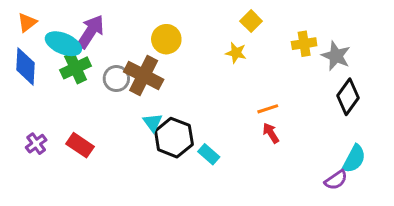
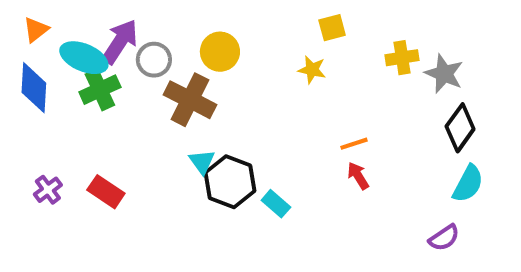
yellow square: (251, 21) -> (332, 28), turned 30
gray circle: (116, 79) -> (154, 60), moved
cyan semicircle: (354, 159) -> (468, 184), moved

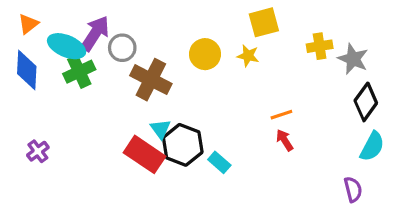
yellow square: (332, 28) -> (264, 22), size x1.4
yellow circle: (220, 52) -> (205, 54), moved
red rectangle: (106, 192) -> (145, 154), moved, size x1.4
purple semicircle: (444, 238) -> (353, 189), turned -70

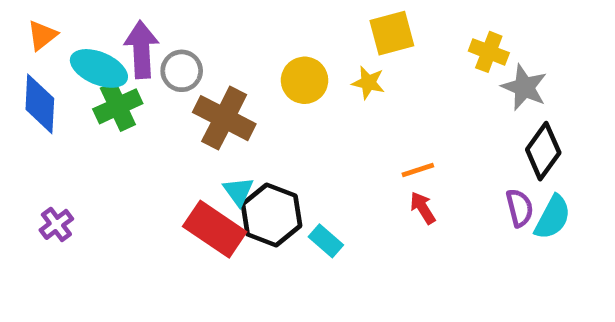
purple arrow: (95, 33) -> (141, 50), turned -36
yellow cross: (320, 46) -> (489, 52), moved, turned 30
purple semicircle: (353, 189) -> (520, 208), moved

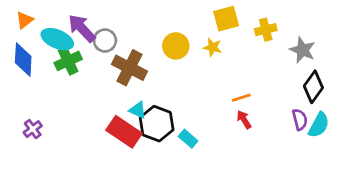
purple arrow: (141, 50) -> (82, 28), turned -40
yellow cross: (489, 52) -> (266, 30), moved, turned -35
cyan triangle: (238, 191) -> (138, 110), turned -30

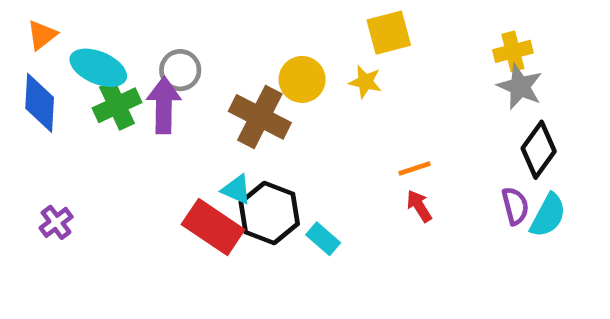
purple arrow: (82, 28) -> (164, 105), moved, turned 44
yellow cross: (266, 30) -> (513, 51), moved
brown cross: (129, 68) -> (260, 117), moved

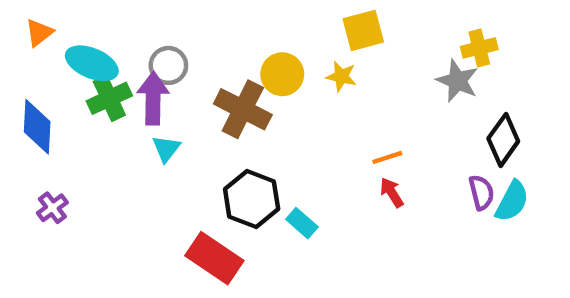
gray star: (520, 87) -> (457, 81), moved
blue diamond: (40, 103) -> (37, 127), moved
cyan triangle: (236, 190) -> (166, 149), moved, turned 44
red rectangle: (213, 227) -> (214, 258), moved

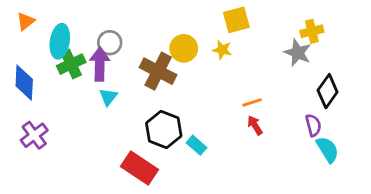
cyan ellipse: (92, 63) -> (60, 41), turned 76
cyan semicircle: (512, 201) -> (328, 149), moved, turned -60
purple cross: (52, 208) -> (34, 135), size x1.4

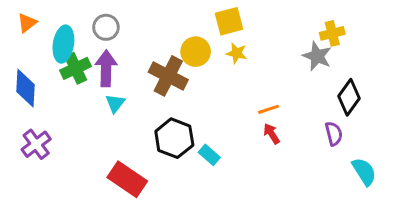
yellow square: (236, 20) -> (229, 21), moved
gray circle: (110, 43) -> (106, 27), moved
cyan semicircle: (328, 149) -> (364, 172), moved
red rectangle: (140, 168) -> (127, 179), moved

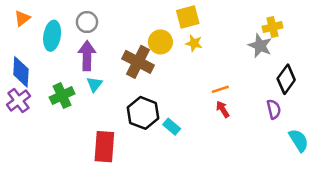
green cross: (76, 68) -> (62, 96), moved
purple cross: (36, 144) -> (18, 100), moved
red rectangle: (127, 179) -> (104, 147), turned 60

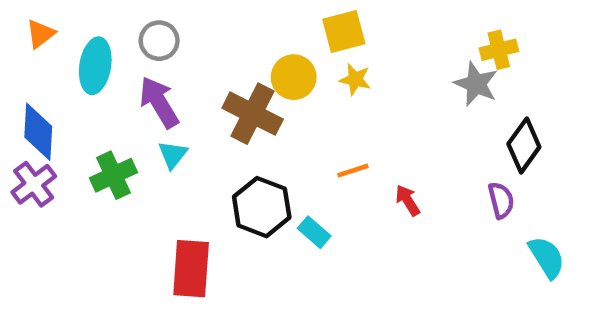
purple arrow: (87, 56) -> (159, 102), turned -32
orange line: (220, 89) -> (353, 171), moved

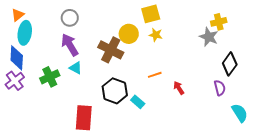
cyan ellipse: (95, 66) -> (25, 33), moved
cyan triangle: (173, 155) -> (76, 68), turned -40

